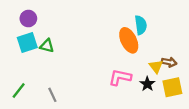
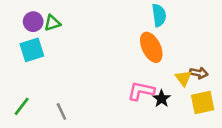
cyan semicircle: (141, 25) -> (159, 15), moved
green triangle: (47, 46) -> (52, 23), moved, turned -32
black star: (147, 84) -> (162, 99), moved

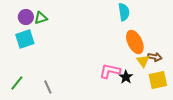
orange ellipse: (151, 47) -> (135, 42), moved

